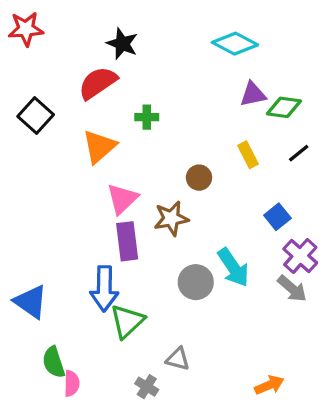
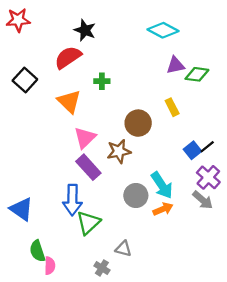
orange triangle: (99, 147) -> (69, 102), turned -35
black line: (299, 153) -> (207, 147), moved
brown circle: (199, 178) -> (138, 123), size x1.5
purple rectangle: (127, 241) -> (88, 167), turned -35
orange arrow: (269, 385) -> (163, 209), moved

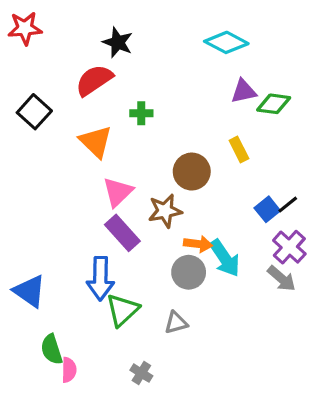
orange arrow: (163, 209) -> (198, 244), moved, turned 30
gray triangle: (123, 249) -> (176, 323), moved, turned -30

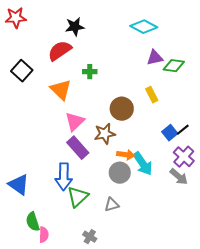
black star: (118, 42) -> (75, 27), turned -30

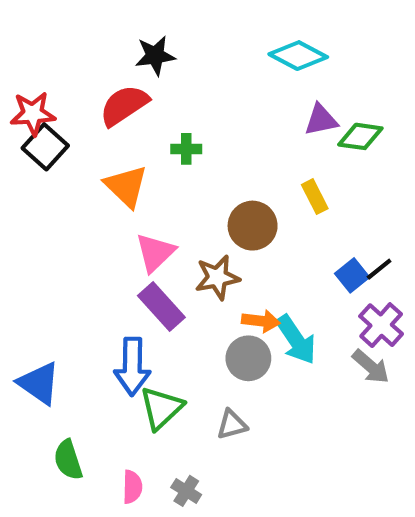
red star: (16, 18) -> (33, 114), moved
pink semicircle: (44, 235) -> (132, 487), moved

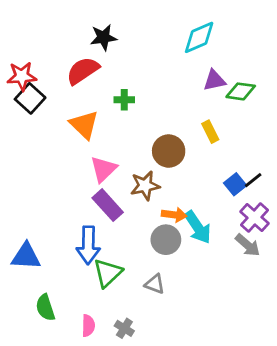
cyan diamond: (298, 56) -> (199, 37), turned -51
blue triangle: (39, 383) -> (26, 256), turned -32
gray triangle: (232, 425) -> (155, 284), turned 35

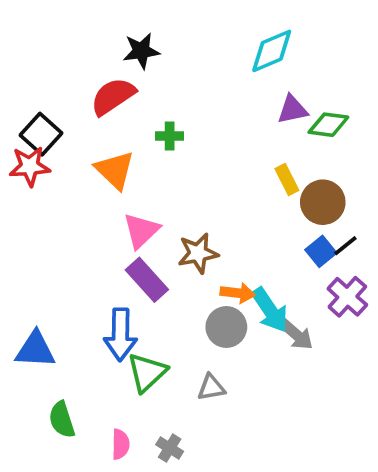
red star: (22, 76) -> (30, 166), moved
brown circle: (169, 151) -> (323, 202), moved
gray arrow: (248, 245) -> (296, 335), moved
gray triangle: (155, 284) -> (211, 388), turned -30

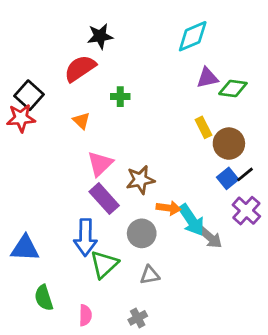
orange triangle: (115, 170) -> (81, 121), size x0.6
gray circle: (226, 327) -> (142, 233), moved
gray cross: (170, 448) -> (138, 318), moved, turned 30

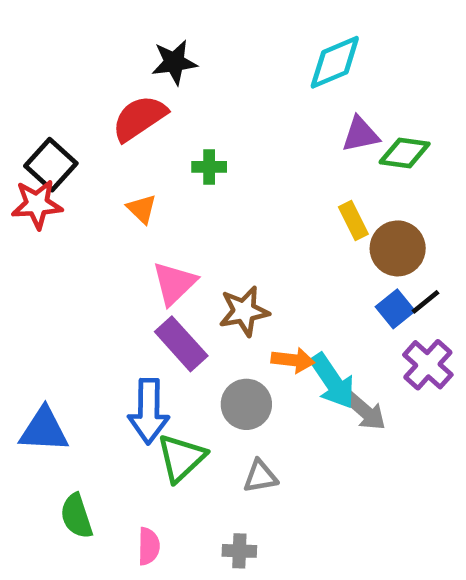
gray cross: (138, 318) -> (239, 551), turned 30

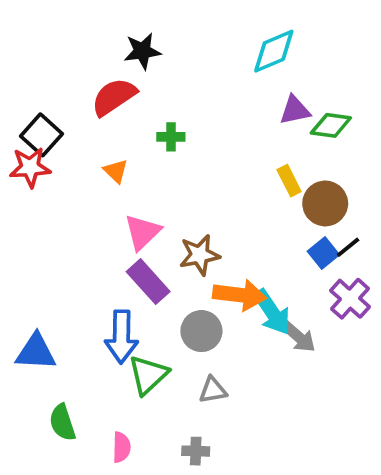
orange arrow: (293, 360) -> (240, 295), size x1.5

